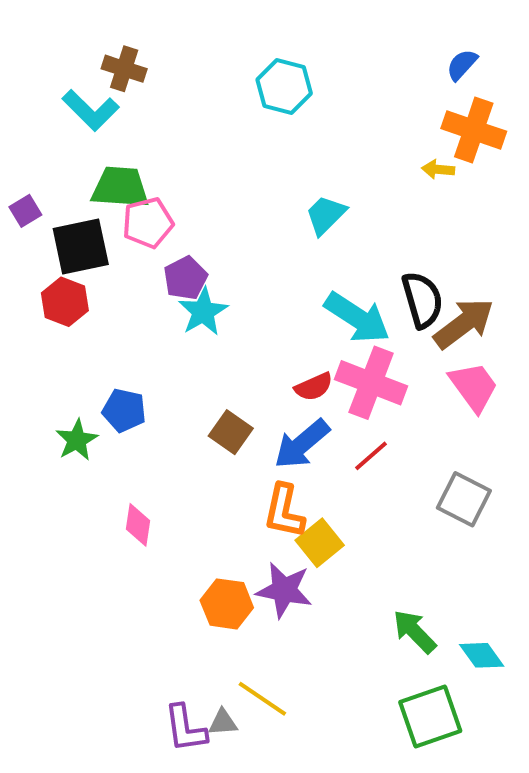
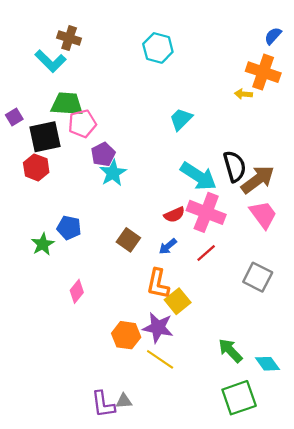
blue semicircle: (462, 65) -> (273, 36), moved
blue arrow: (302, 444) -> (168, 246), size x0.6
pink diamond: (138, 525) -> (77, 291), turned 30
yellow line: (262, 699) -> (160, 359), moved

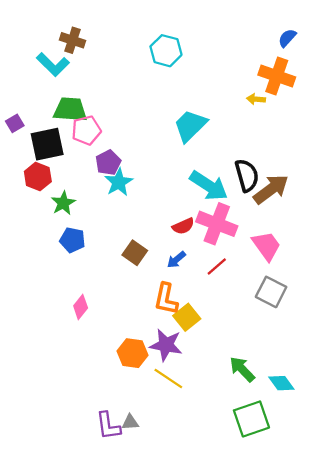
cyan trapezoid: (181, 119) -> (190, 126), size x1.4
pink trapezoid: (263, 215) -> (266, 246), moved
green star: (43, 244) -> (63, 203), moved

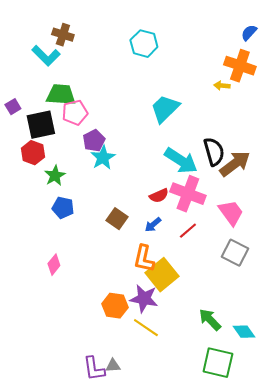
pink diamond: (81, 307) -> (54, 265), moved
yellow square: (187, 317) -> (162, 275), size x1.4
green square: (251, 419) -> (218, 363), turned 32

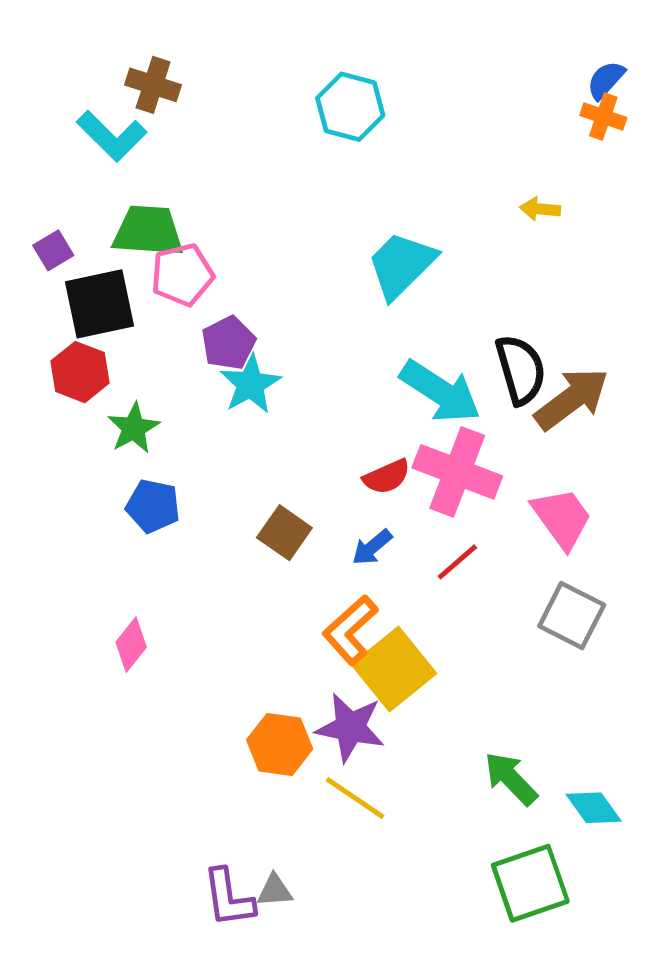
orange cross: (240, 66) -> (603, 117), moved, size x0.6
purple square: (13, 107) -> (53, 250), moved
orange L-shape: (144, 259) -> (350, 630), turned 36
green square: (218, 363) -> (530, 883), turned -32

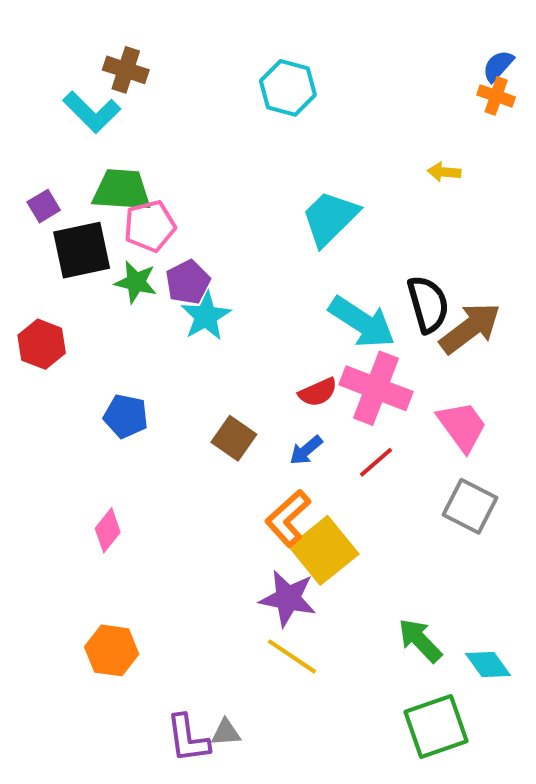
red hexagon: (80, 372) -> (42, 344), moved
green star: (134, 428) -> (136, 282), moved, turned -30
orange hexagon: (280, 744) -> (112, 650), moved

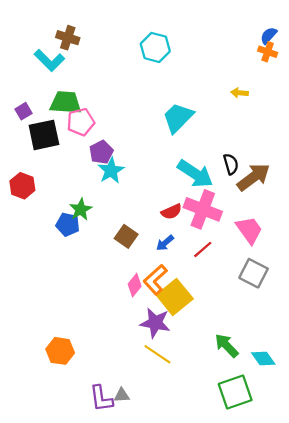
green star: (136, 282) -> (81, 209), moved, turned 30
black semicircle: (428, 304) -> (231, 164), size x0.7
pink diamond: (108, 530) -> (135, 285), moved

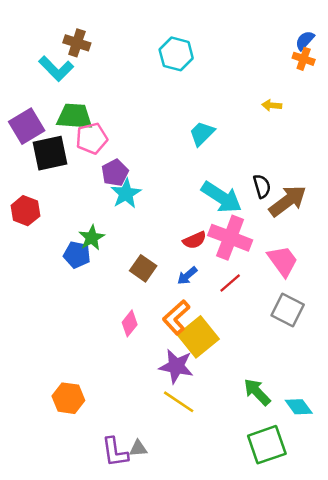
purple square: (23, 111) -> (27, 126), size x1.8
cyan trapezoid: (178, 118) -> (202, 134), size x0.7
pink diamond: (135, 285) -> (130, 323), moved

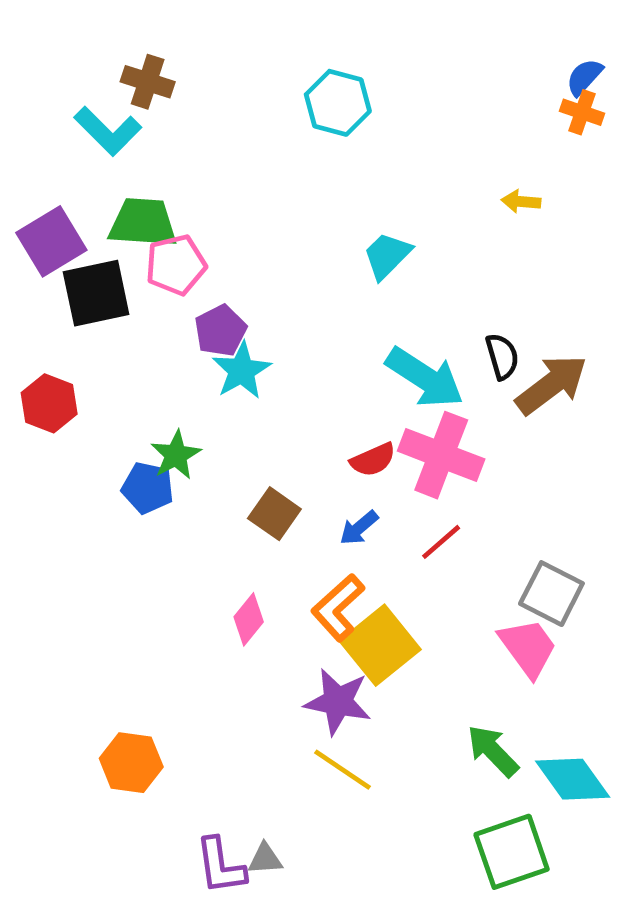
pink trapezoid: (283, 261) -> (528, 648), moved
cyan diamond: (299, 407) -> (573, 779), size x1.4

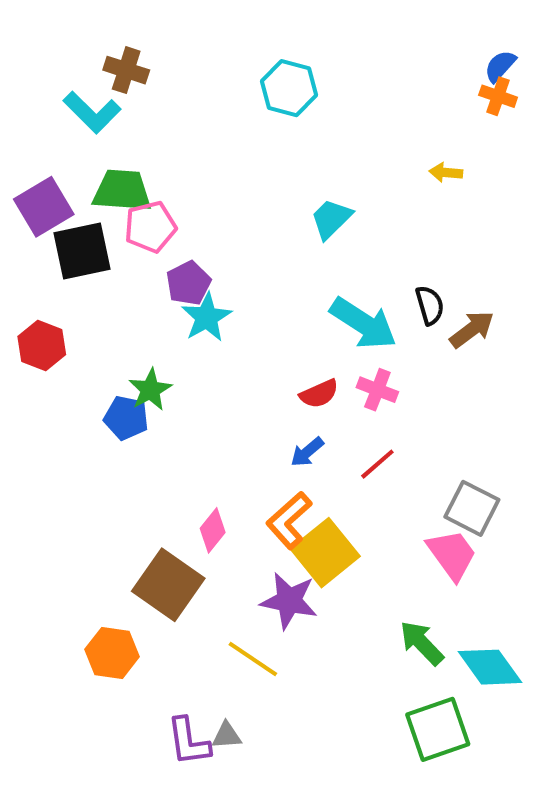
brown arrow: (551, 385) -> (472, 329), size x0.7
pink cross: (441, 455) -> (377, 390), size x0.6
brown square: (274, 514) -> (168, 585), moved, size x1.6
yellow line: (343, 770) -> (253, 659), moved

